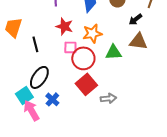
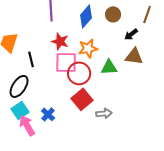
pink square: (70, 47) -> (66, 62), size x1.6
black ellipse: (39, 77) -> (19, 86), moved

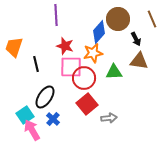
brown circle: (113, 14) -> (118, 19), size x1.5
brown line: (147, 14) -> (152, 19), turned -42
blue diamond: (86, 16) -> (99, 32), moved
black arrow: (131, 34) -> (136, 39), turned -80
black ellipse: (19, 86) -> (45, 97), moved

